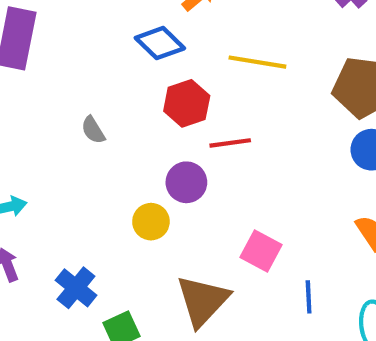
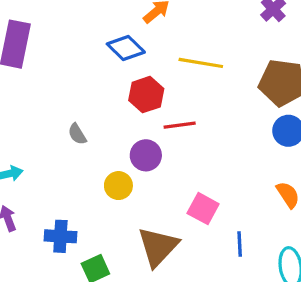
gray semicircle: (93, 130) -> (77, 134), moved
blue cross: (76, 288) -> (60, 236), turned -36

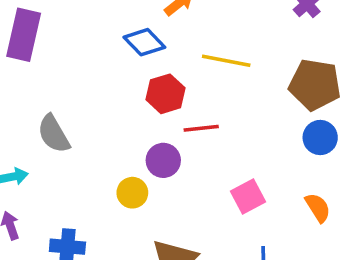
gray semicircle: (77, 134) -> (54, 134), moved, size x1.6
pink square: (203, 209) -> (248, 197), moved, turned 32

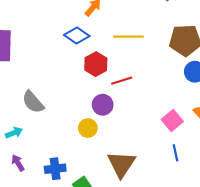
pink square: (248, 197) -> (172, 121), moved

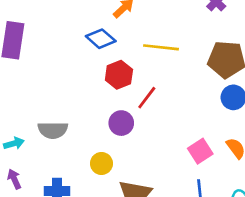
red line: (122, 81) -> (147, 98), turned -42
gray semicircle: (33, 102) -> (53, 130), moved, turned -55
yellow circle: (88, 128) -> (101, 163), moved

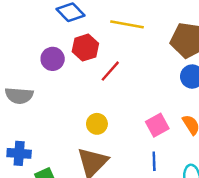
purple circle: (121, 123) -> (53, 59), moved
yellow circle: (101, 163) -> (97, 124), moved

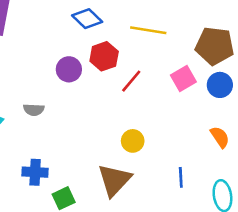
gray semicircle: (19, 96) -> (34, 110), size x0.7
yellow circle: (97, 124) -> (133, 141), moved
pink square: (157, 125) -> (183, 78), moved

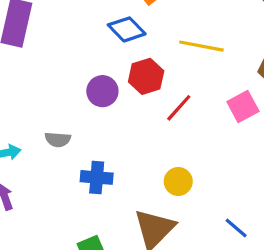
blue cross: (35, 172) -> (97, 177), moved
blue line: (181, 177) -> (236, 228), turned -48

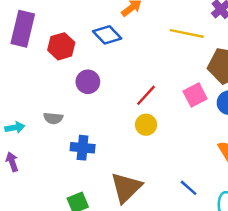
yellow line: (201, 46) -> (187, 33), moved
red hexagon: (146, 76) -> (61, 46), moved
yellow circle: (178, 181) -> (146, 125), moved

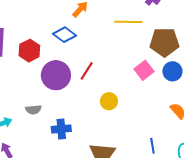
purple circle: (88, 82) -> (56, 75), size x1.5
red line: (146, 95) -> (87, 71), moved
blue line: (189, 188) -> (152, 146), turned 49

